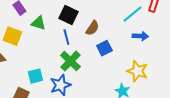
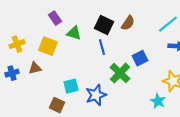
brown semicircle: (92, 28) -> (128, 23), moved
green cross: (70, 61) -> (120, 73), moved

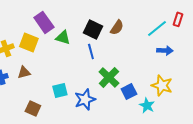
purple rectangle: (55, 18) -> (44, 22), size x1.5
yellow square: (48, 46) -> (29, 42), moved
blue square: (140, 58) -> (129, 91), moved
brown square: (57, 105) -> (33, 108), moved

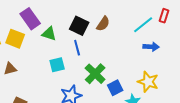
cyan square: (60, 90) -> (57, 65), moved

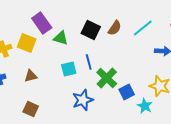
cyan line: (143, 25) -> (143, 28), moved
blue line: (77, 48) -> (89, 62), moved
brown triangle: (10, 69) -> (31, 76), moved

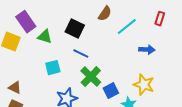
brown semicircle: (115, 28) -> (105, 14), moved
blue line: (89, 62) -> (81, 54), moved, turned -49
brown triangle: (31, 76) -> (15, 88), moved, turned 40

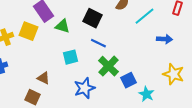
yellow star: (144, 85) -> (173, 74), moved
brown triangle: (15, 88) -> (43, 78), moved

